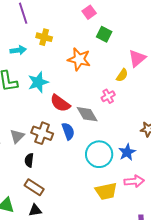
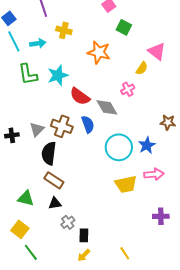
pink triangle: (137, 58) -> (157, 51), turned -42
black semicircle: (29, 160) -> (49, 153), size x1.6

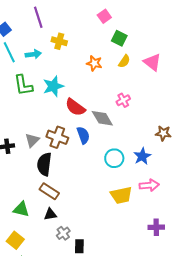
orange star: (99, 52) -> (94, 63), size x0.7
yellow semicircle: (142, 68) -> (124, 61), moved
cyan circle: (119, 147) -> (114, 158), size x0.7

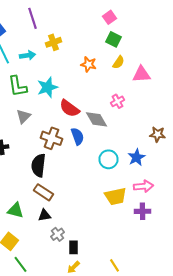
pink square: (104, 16) -> (110, 17), moved
yellow cross: (59, 41) -> (54, 42), turned -35
pink triangle: (152, 62) -> (142, 74), moved, turned -42
gray triangle: (32, 140) -> (24, 116), moved
purple cross: (156, 227) -> (142, 211), moved

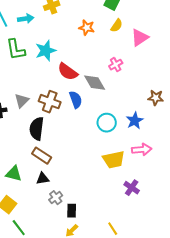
pink triangle: (142, 74) -> (140, 38), turned -30
gray triangle: (24, 116) -> (22, 101), moved
purple cross: (142, 211) -> (132, 188), moved, turned 35

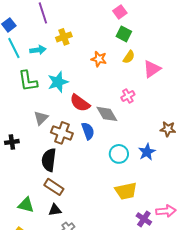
gray triangle: (22, 101) -> (41, 118), moved
pink arrow: (142, 150) -> (166, 211), moved

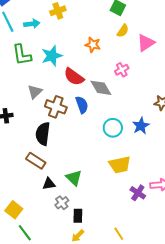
orange star: (99, 59) -> (93, 45), moved
brown rectangle: (54, 187) -> (36, 161), moved
green triangle: (26, 205) -> (74, 178), moved, turned 30

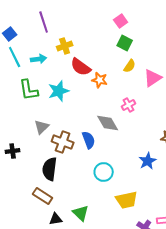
red semicircle: (74, 77) -> (81, 67), moved
cyan circle: (113, 128) -> (104, 172), moved

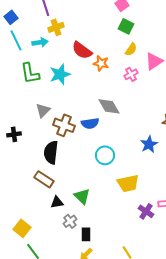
yellow cross: (65, 46) -> (56, 27), moved
pink cross: (129, 105) -> (131, 74), moved
blue semicircle: (89, 140) -> (90, 123), turned 102

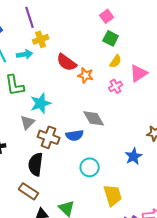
cyan star: (60, 74) -> (41, 103), moved
yellow trapezoid: (128, 183) -> (113, 195), turned -95

